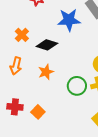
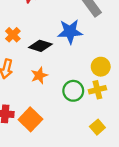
blue star: (69, 20) -> (70, 32), moved
orange square: (38, 112) -> (30, 119), size x1.5

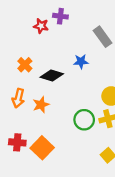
blue star: (70, 32) -> (81, 61), size x0.6
orange star: (39, 75) -> (41, 105), moved

